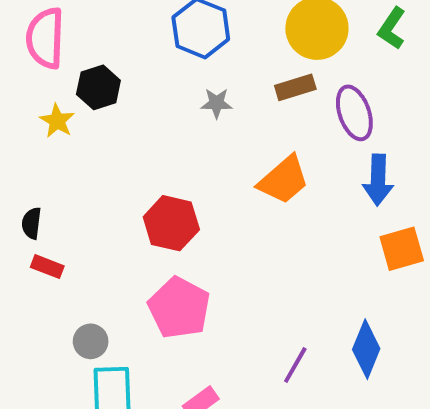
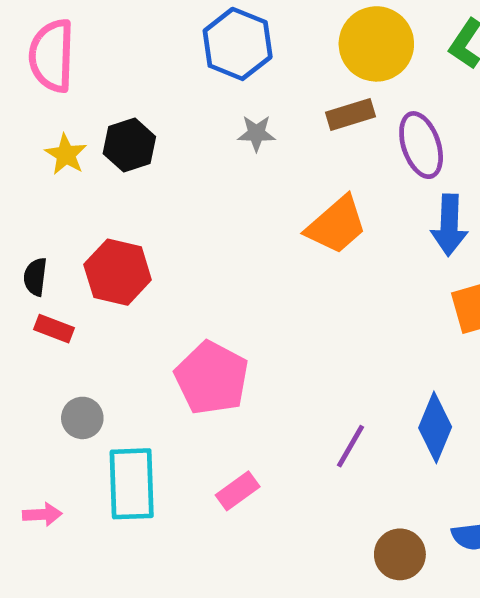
black hexagon: (98, 87) -> (129, 145), moved
red hexagon: (171, 223) -> (118, 272), moved
gray circle: (91, 341) -> (82, 418), moved

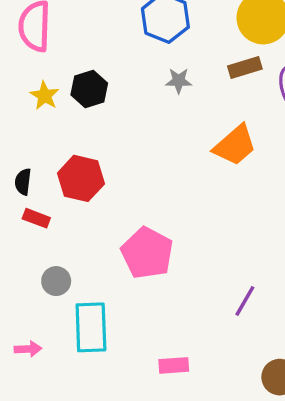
pink rectangle: (238, 491) -> (174, 365), moved, turned 32

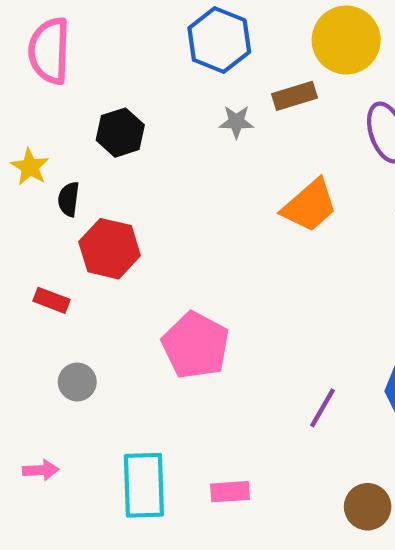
brown rectangle: (245, 67) -> (294, 96), moved
yellow star: (45, 96) -> (30, 167), moved
black semicircle: (23, 182) -> (69, 199), moved
cyan rectangle: (91, 327) -> (144, 485), moved

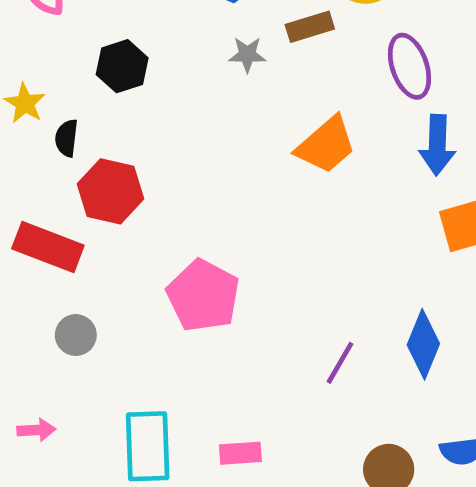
red rectangle: (51, 300) -> (48, 247), size x1.8

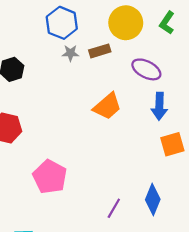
gray star: (247, 55) -> (70, 53), moved
purple ellipse: (409, 66) -> (146, 69), turned -44

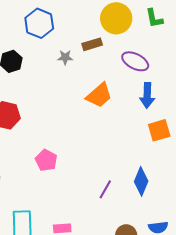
blue hexagon: (62, 23) -> (39, 23), moved
green L-shape: (167, 23) -> (154, 18), turned -45
gray star: (70, 53) -> (65, 57), moved
pink pentagon: (50, 177) -> (46, 160), size x0.7

